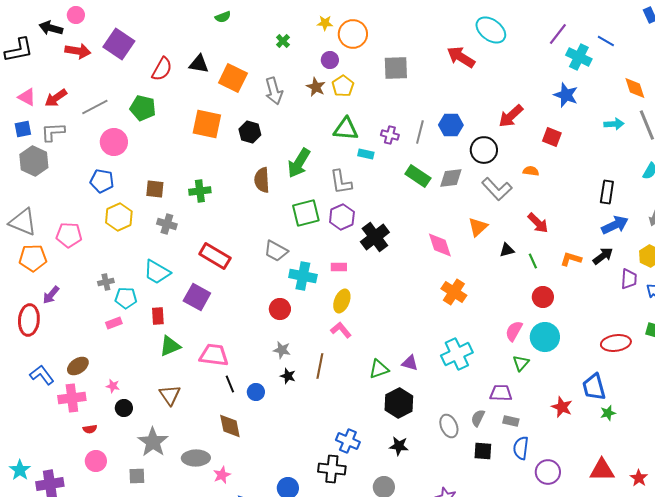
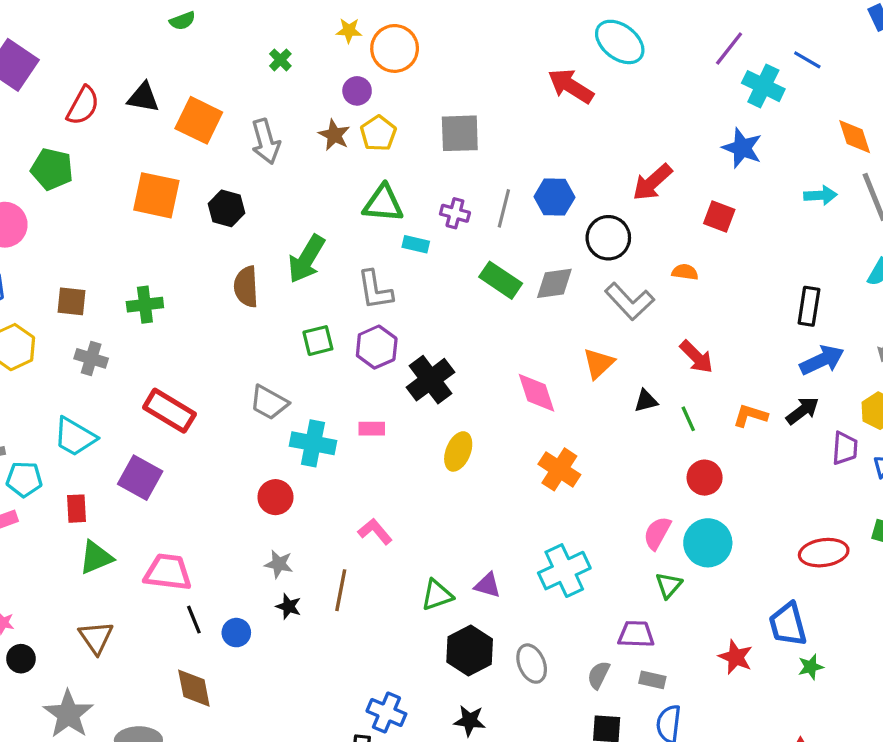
gray square: (396, 68) -> (460, 133), moved
green square: (306, 213) -> (318, 341), size x0.7
yellow ellipse: (342, 301) -> (458, 451), moved
gray ellipse: (449, 426) -> (532, 664), moved

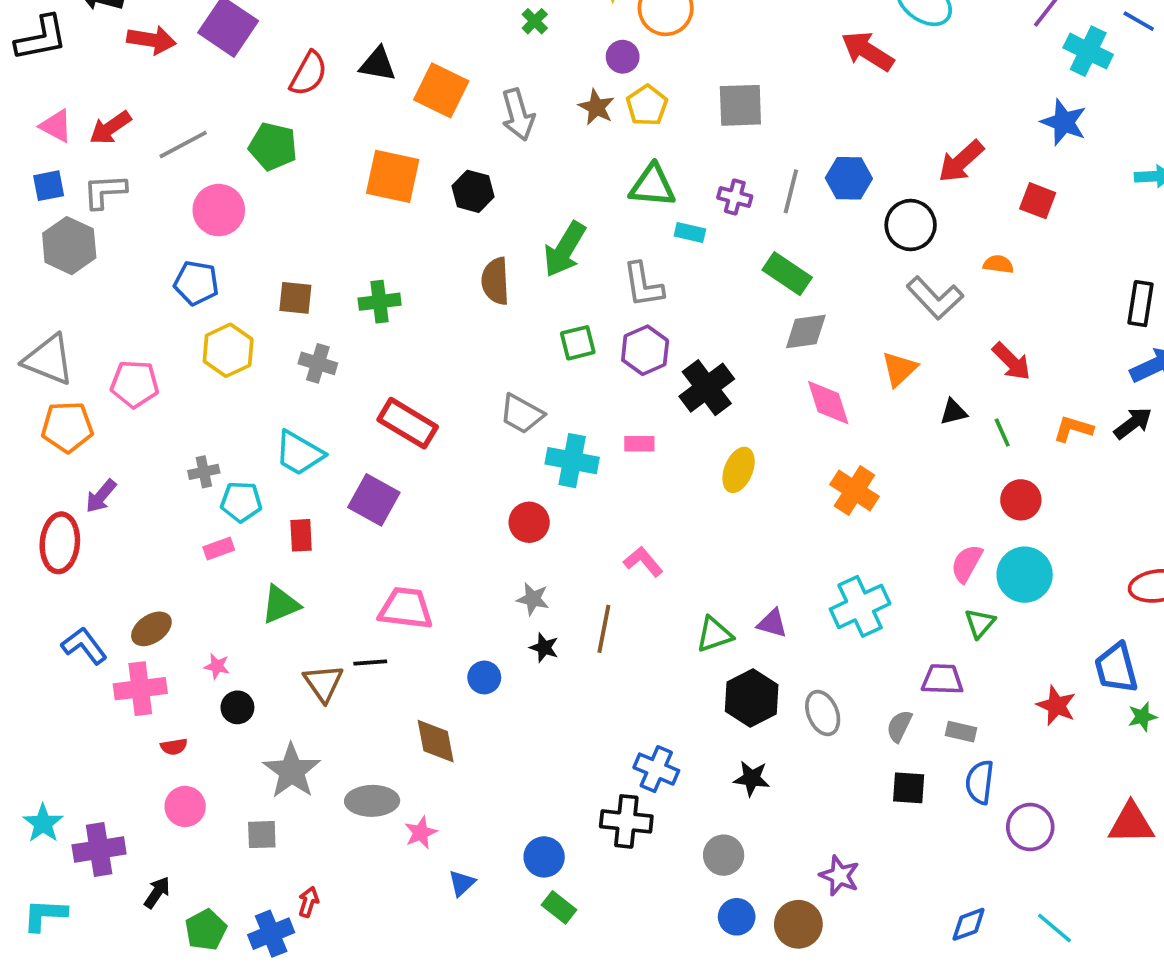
gray diamond: (554, 283) -> (806, 332), moved
green triangle: (96, 558) -> (280, 605), moved
black line: (194, 620) -> (370, 663), moved, turned -72

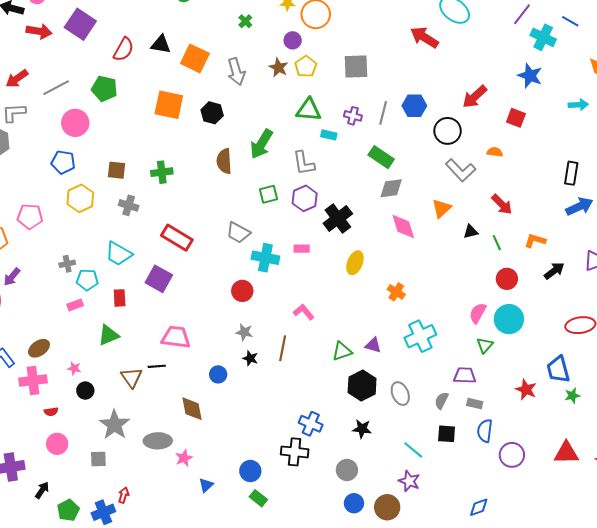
black arrow: (1133, 423) -> (554, 271), moved
orange cross: (854, 490) -> (396, 292), moved, size x0.7
cyan line: (1055, 928) -> (413, 450), moved

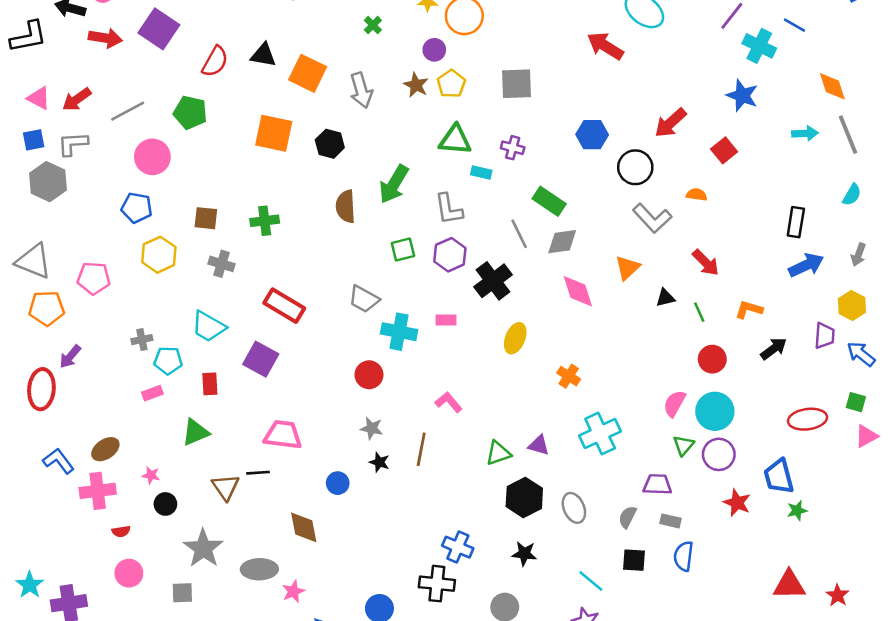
gray line: (383, 113) -> (519, 234), moved, turned -40
red square: (516, 118) -> (724, 150), turned 30
purple circle: (512, 455) -> (719, 454), moved

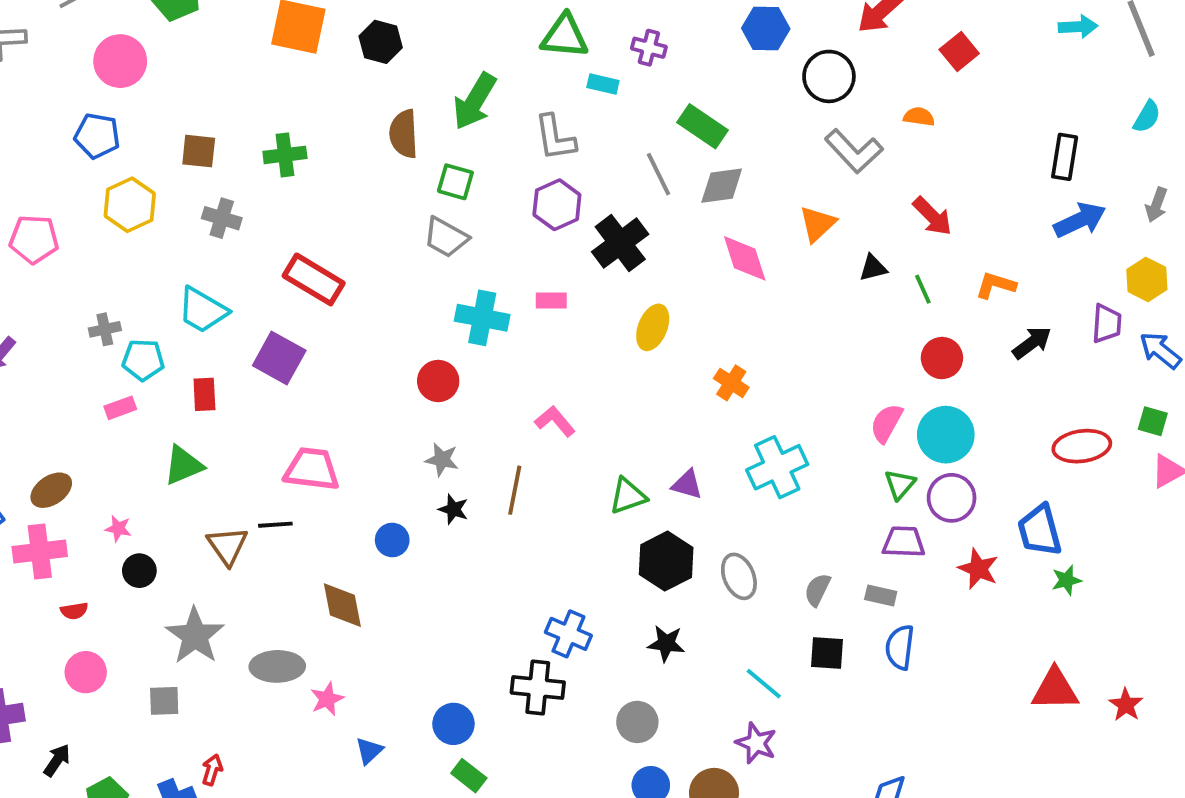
green square: (403, 249) -> (455, 182), moved, turned 30
gray trapezoid: (364, 299) -> (446, 237), moved
purple trapezoid: (657, 484) -> (904, 542), moved

